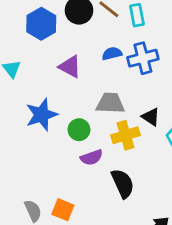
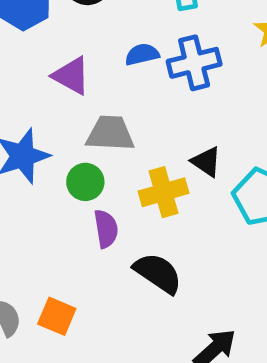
gray trapezoid: (110, 103) -> (110, 133), moved
purple semicircle: (92, 157) -> (106, 229), turned -80
black semicircle: (123, 183) -> (158, 273), turned -32

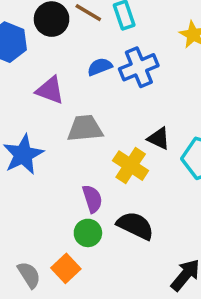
green circle: (85, 182) -> (88, 233), moved
yellow cross: (164, 192) -> (131, 166), turned -32
orange square: (57, 316) -> (66, 268), turned 32

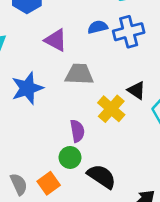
black semicircle: (135, 226) -> (102, 176), moved

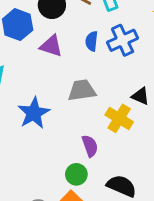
blue semicircle: (98, 27) -> (92, 41), turned -60
purple triangle: (56, 40) -> (51, 46), moved
green circle: (70, 157) -> (76, 174), moved

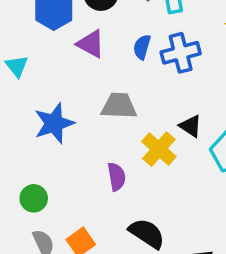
green circle: (76, 174) -> (34, 198), moved

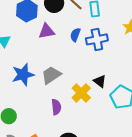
purple triangle: (91, 44) -> (47, 31), turned -42
gray trapezoid: (119, 106) -> (51, 75), moved, turned -40

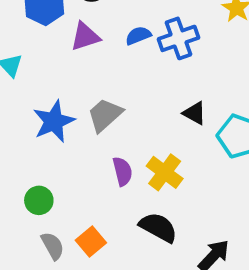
blue semicircle: (75, 35) -> (138, 36), turned 56
yellow cross: (81, 93) -> (165, 172), moved

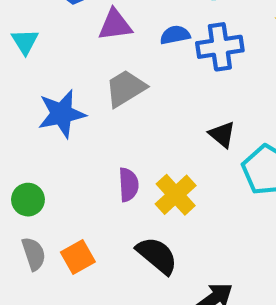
gray trapezoid: (105, 115) -> (126, 88), moved

